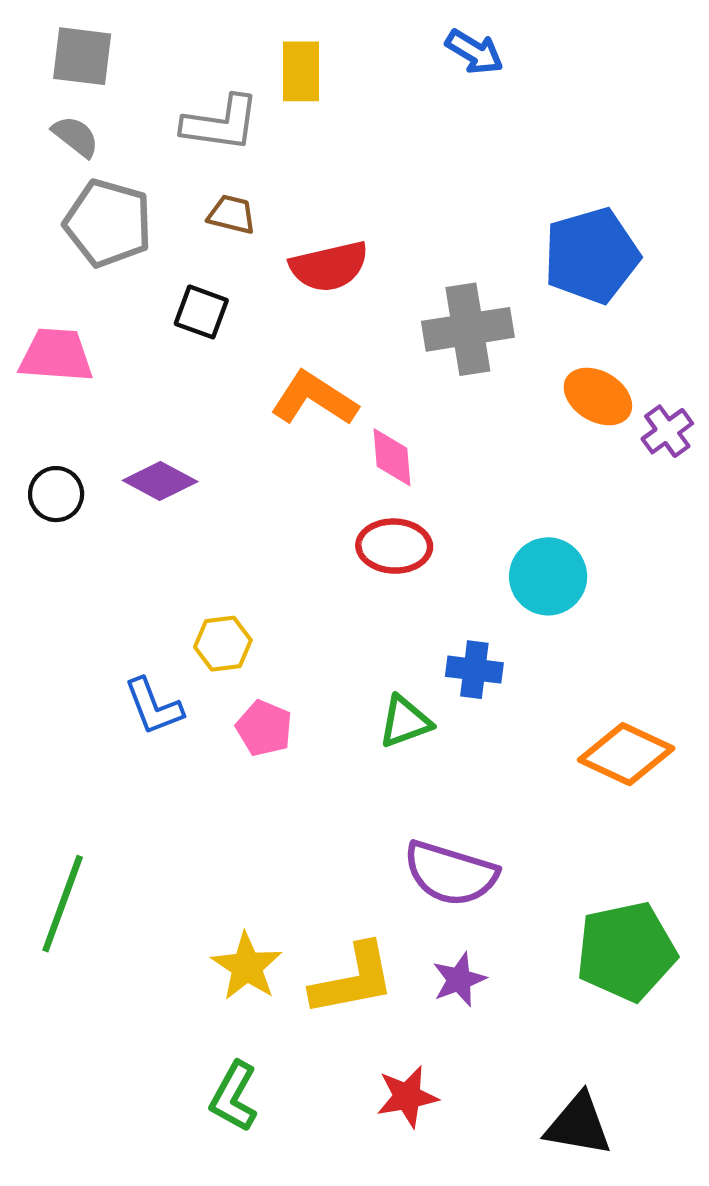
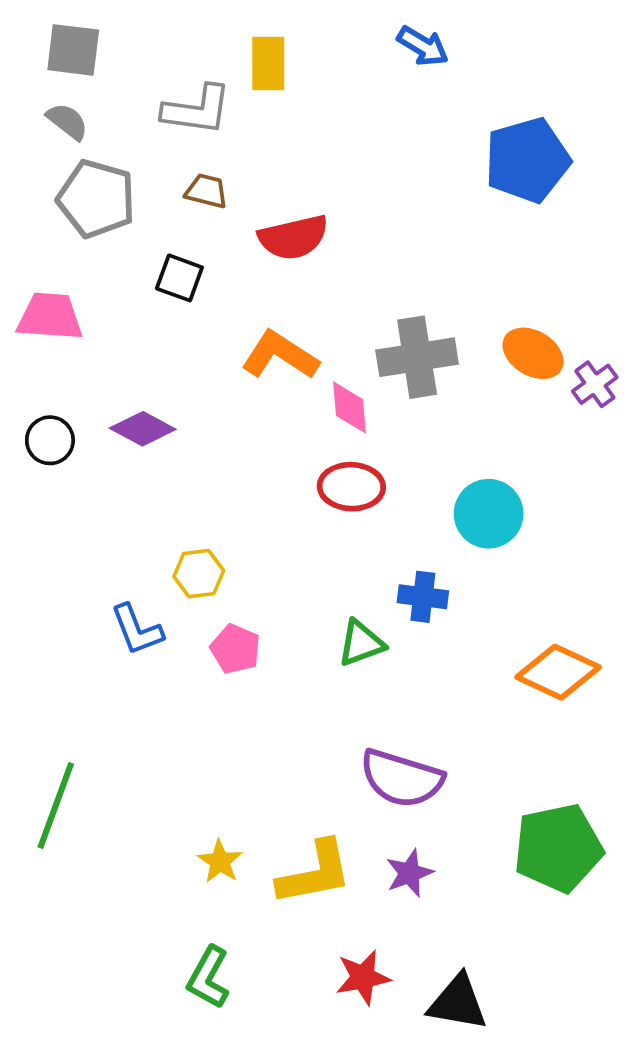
blue pentagon: (591, 256) -> (527, 160), moved
gray cross: (468, 329) -> (417, 357), moved
yellow star: (247, 967) -> (220, 861), size x0.7
black triangle: (578, 1125) -> (458, 1003), moved

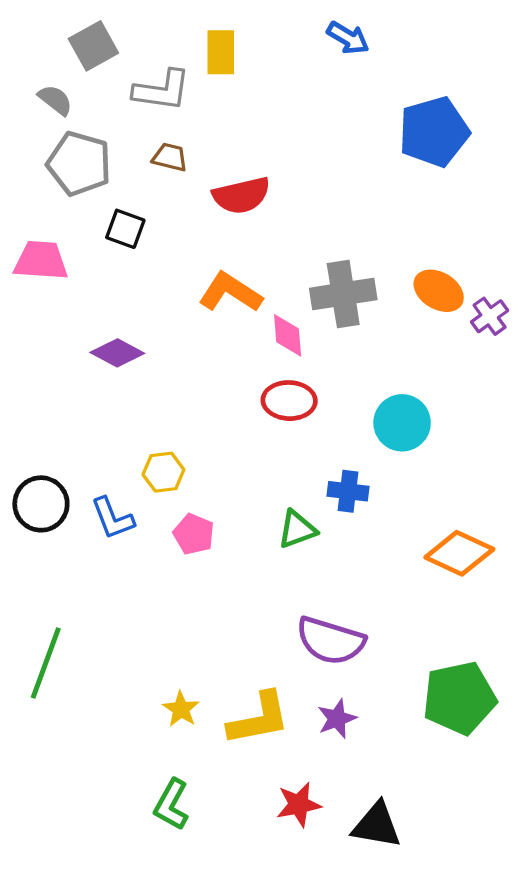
gray square: (73, 50) -> (93, 46), moved, turned -36
black square: (179, 278) -> (125, 229), moved
black circle: (50, 440) -> (41, 504), moved, size x1.4

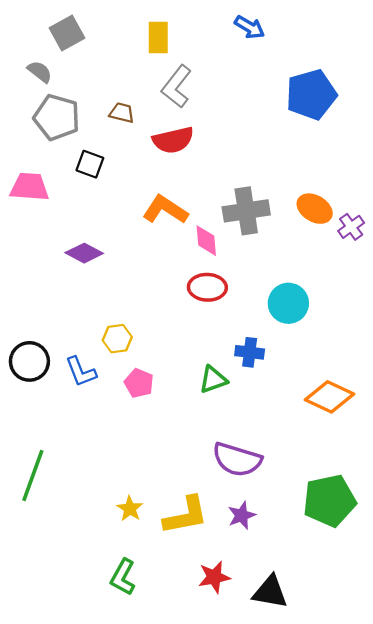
gray L-shape: (162, 90) -> (177, 87), moved, turned 120

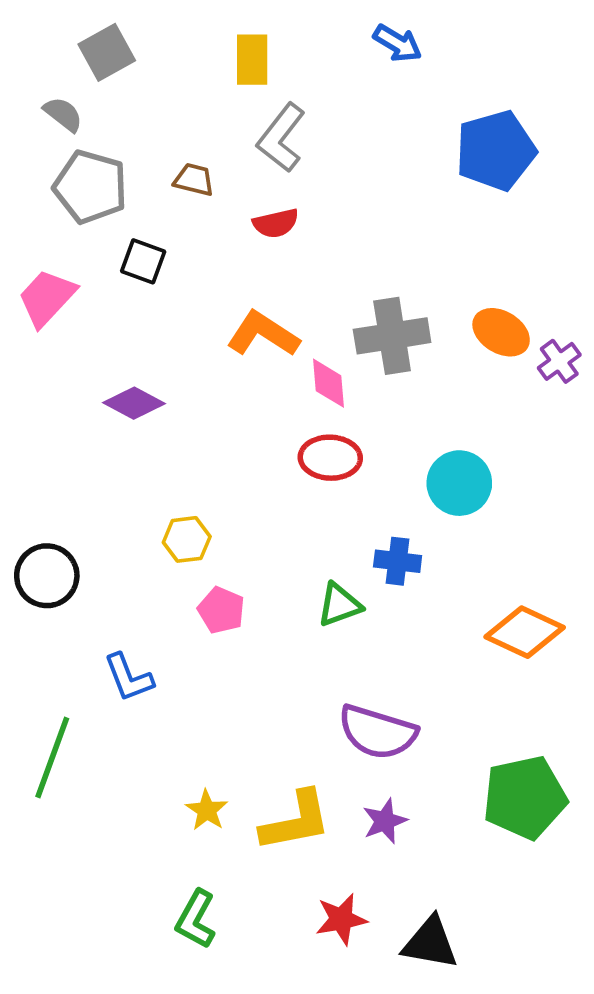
red semicircle: (173, 140) -> (276, 223), size x0.7
pink trapezoid: (29, 187) -> (47, 298), turned -51
blue L-shape: (81, 372) -> (129, 678), moved

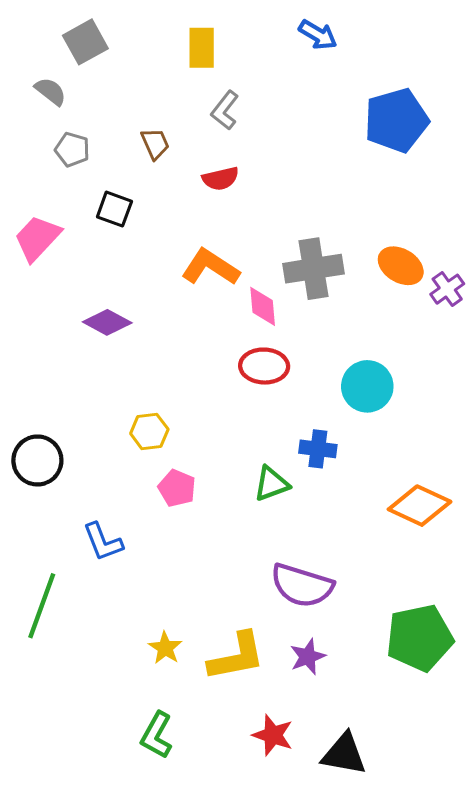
gray L-shape: (281, 138) -> (225, 110), size x0.7
brown trapezoid: (194, 180) -> (155, 144), turned 52
gray pentagon: (90, 187) -> (72, 149), size x0.6
red star: (341, 919) -> (273, 735), turned 30

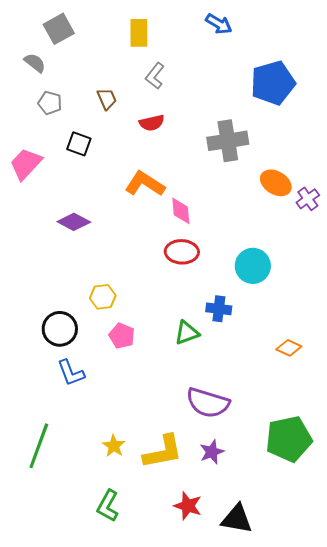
gray cross: (314, 269) -> (228, 141), moved
black circle: (37, 460) -> (60, 329), moved
orange diamond: (420, 506) -> (289, 348), size x0.6
green line: (42, 606) -> (39, 446), moved

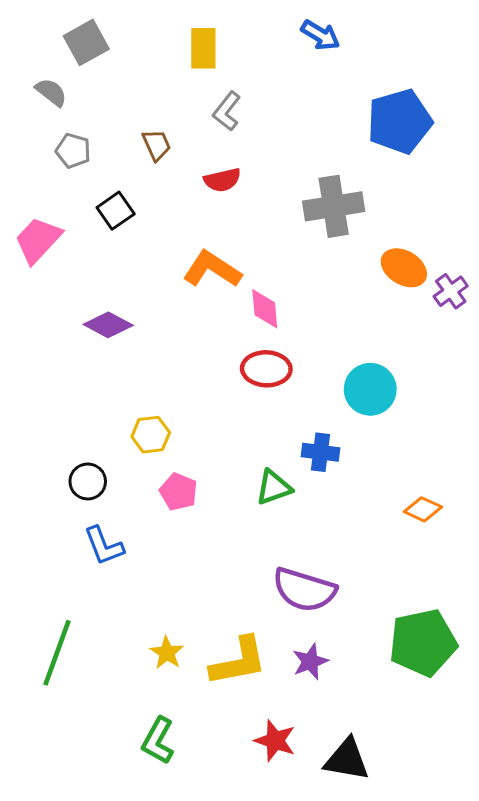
black square: (79, 144) -> (116, 211), turned 35
black circle: (60, 329) -> (88, 481), size x0.7

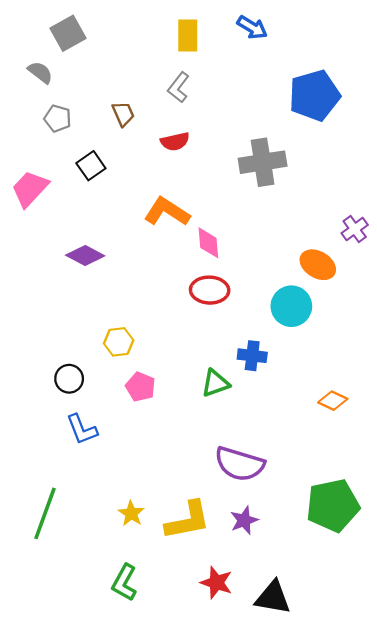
yellow rectangle: (203, 48) -> (188, 36), moved
orange ellipse: (404, 268) -> (318, 265), moved

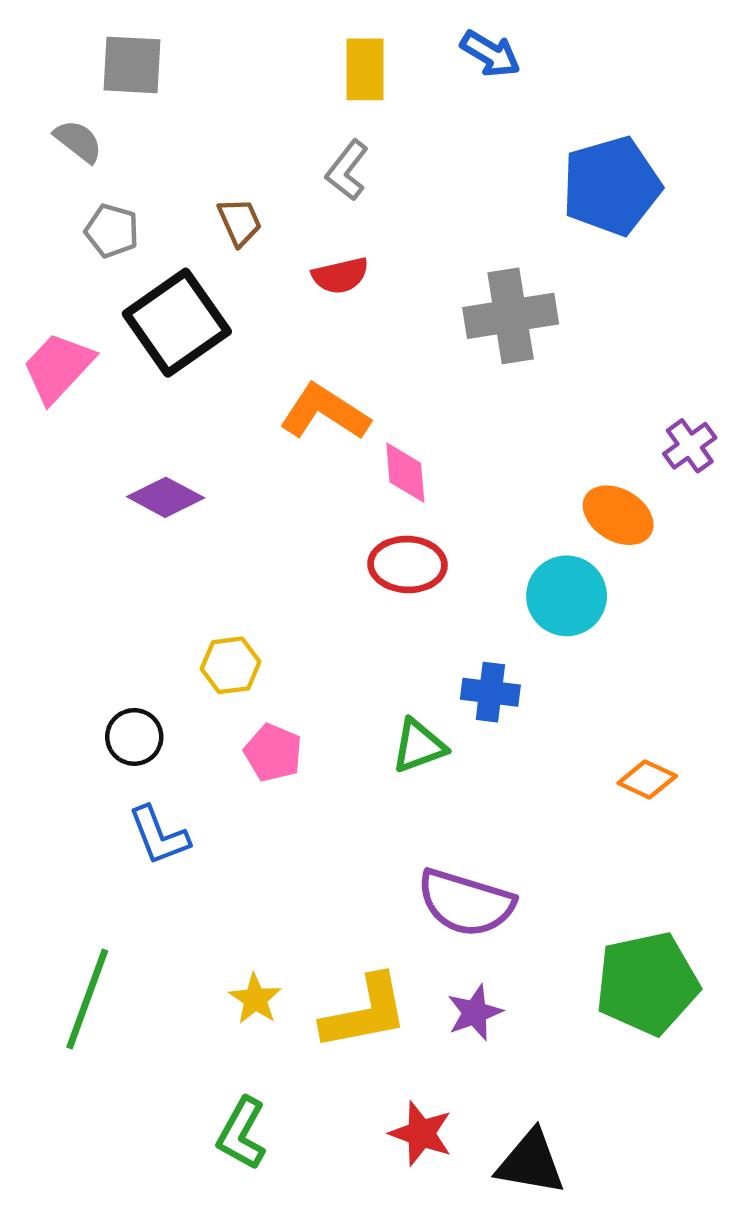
gray square: (68, 33) -> (132, 65), turned 32
black square: (91, 166) -> (177, 323), size x1.8

